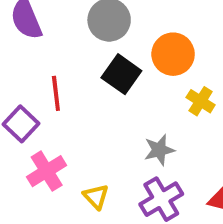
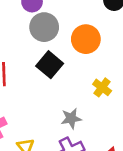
orange circle: (173, 54) -> (86, 39), moved

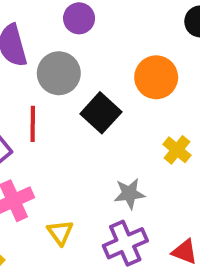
gray circle: (44, 27) -> (59, 73), moved

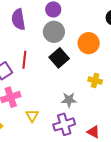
gray circle: (59, 73) -> (54, 32), moved
yellow cross: (177, 150) -> (95, 81), turned -32

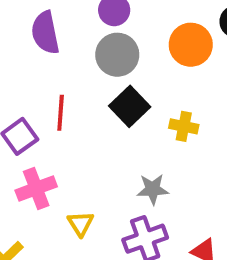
orange circle: (89, 43) -> (191, 45), moved
yellow cross: (95, 81) -> (184, 126), moved

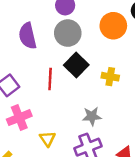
purple semicircle: (45, 33) -> (28, 36), moved
red line: (61, 113) -> (50, 79), moved

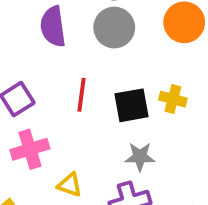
black square: (76, 65) -> (131, 105), moved, turned 30
yellow triangle: (47, 139) -> (70, 185), turned -42

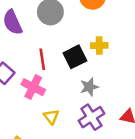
pink cross: (30, 149) -> (33, 87), moved, turned -30
yellow triangle: (70, 185) -> (51, 117), turned 49

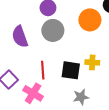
black square: (75, 57) -> (71, 70), turned 30

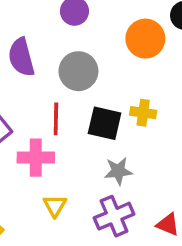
gray circle: (53, 30) -> (78, 71), moved
pink cross: (33, 93) -> (36, 158), turned -36

